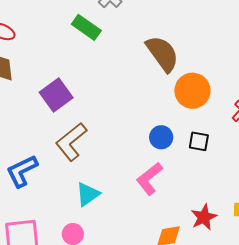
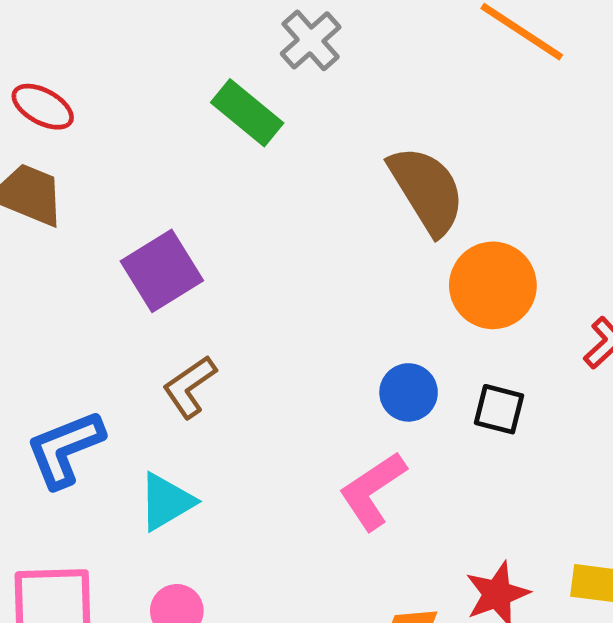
brown L-shape: (71, 142) -> (190, 387), size x0.7
cyan triangle: (88, 194) -> (166, 502), moved

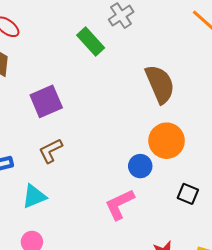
orange circle: (493, 285) -> (167, 141), moved
black square: (499, 409) -> (188, 194), moved

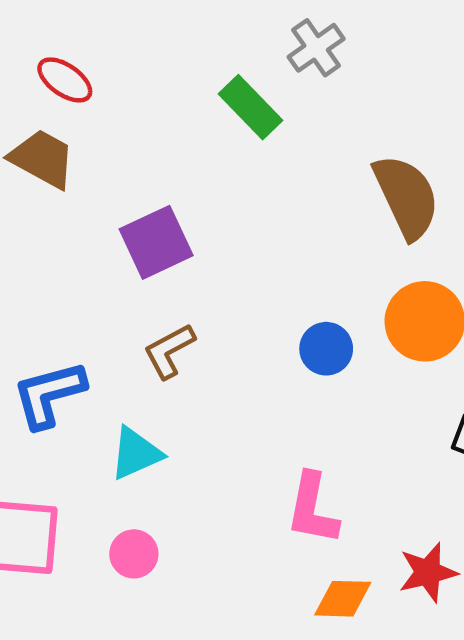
blue circle: (140, 166) -> (326, 349), moved
pink L-shape: (120, 204) -> (312, 509), moved, turned -52

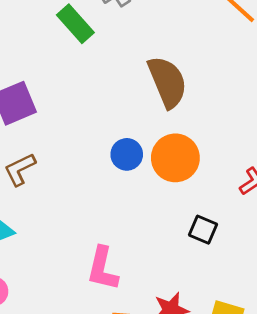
blue circle: (326, 349) -> (127, 154), moved

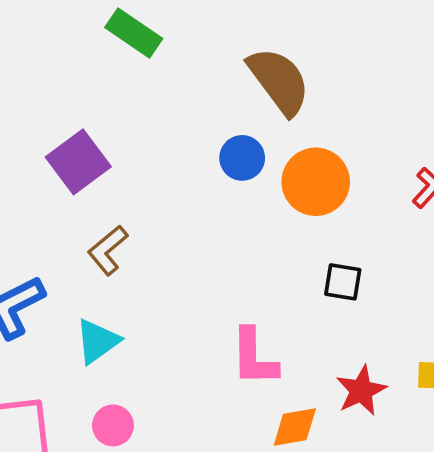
blue circle: (127, 154) -> (242, 158), moved
black square: (203, 230) -> (343, 282), moved

